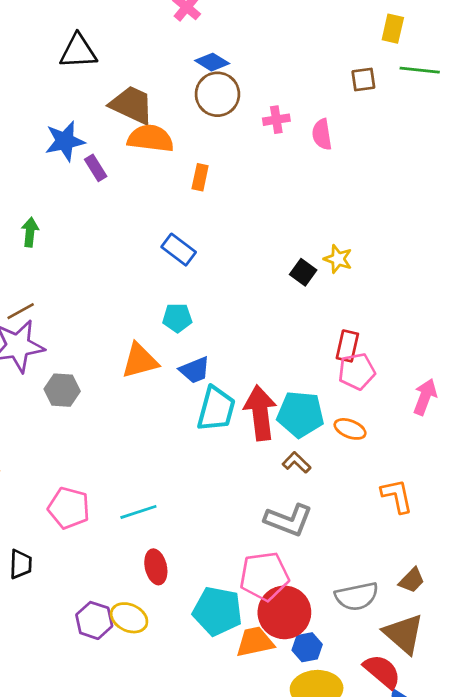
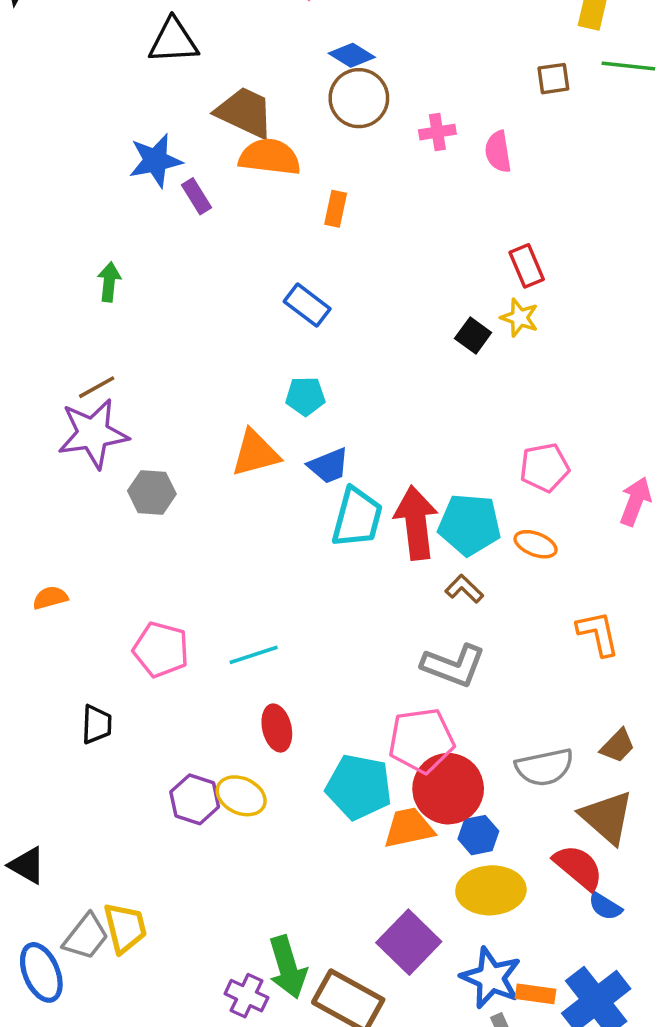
red rectangle: (347, 346) -> (527, 266), moved, turned -36

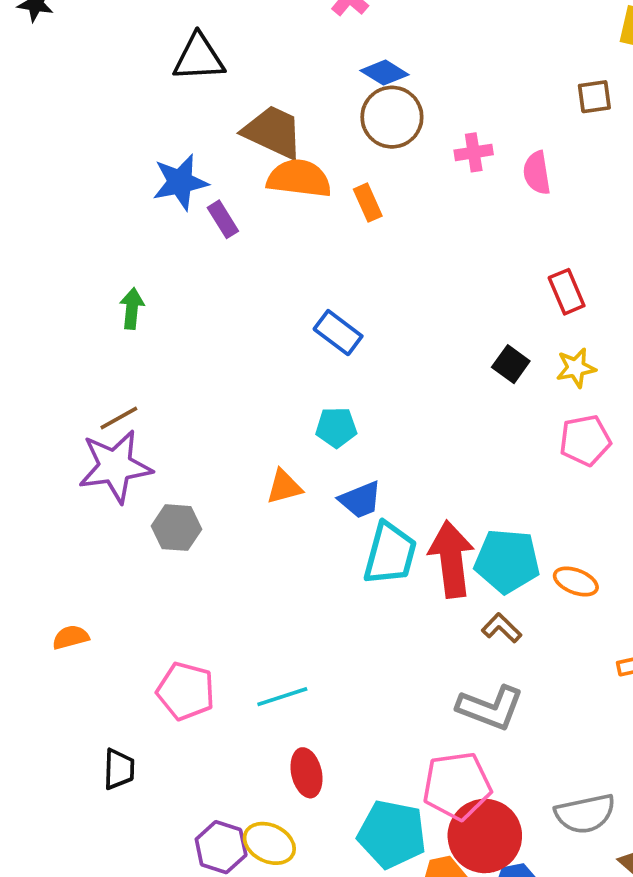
orange rectangle: (336, 209) -> (368, 203), moved, turned -36
yellow star: (519, 318) -> (576, 368), moved, turned -30
orange triangle: (255, 453) -> (284, 487), size x0.7
pink pentagon: (544, 467) -> (585, 440), moved

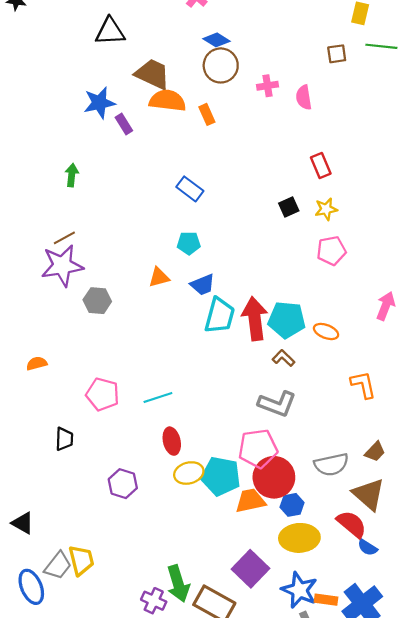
black square: (511, 364) -> (289, 207), turned 30
yellow ellipse: (269, 843) -> (189, 473), moved, turned -40

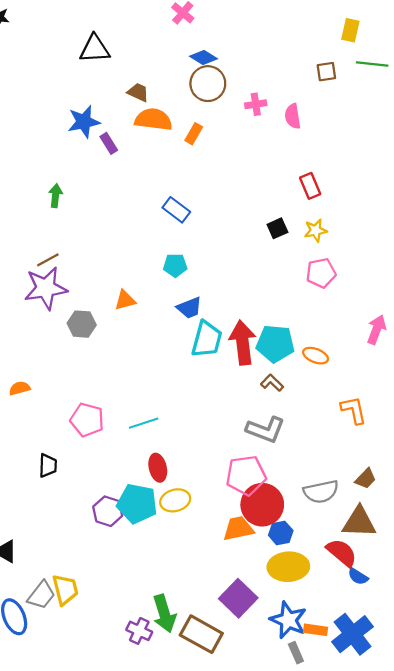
brown trapezoid: (153, 74) -> (138, 92), size x0.6
orange rectangle: (207, 114) -> (194, 134), turned 54
orange triangle: (159, 277) -> (125, 300), moved
cyan pentagon: (221, 476) -> (137, 504), moved
brown triangle: (369, 494) -> (359, 522), turned -39

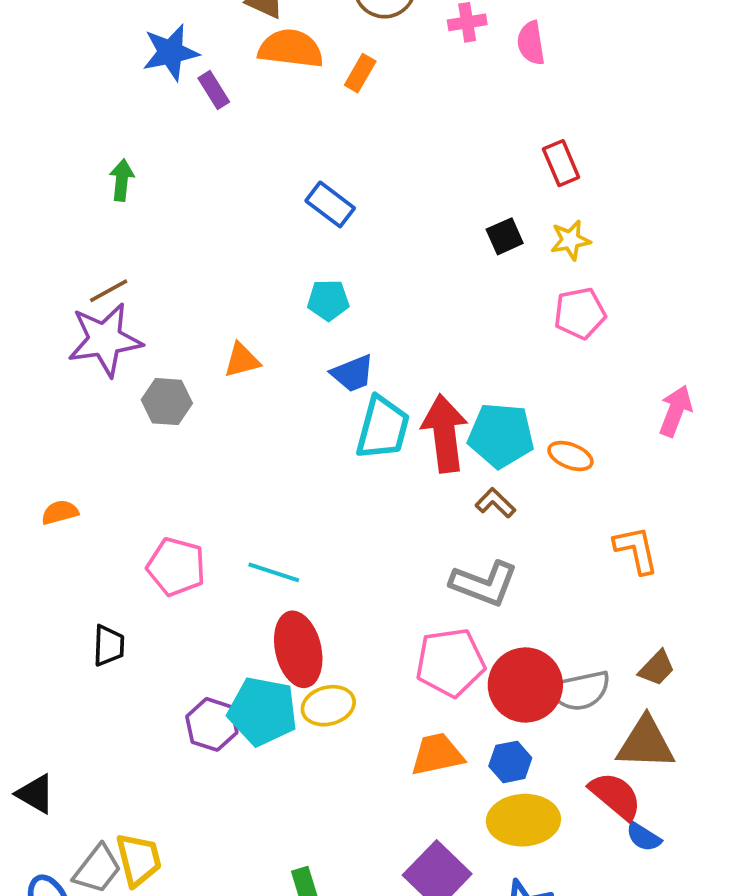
cyan line: (144, 423) -> (274, 572), turned 36
red ellipse: (158, 468) -> (298, 649), size x1.5
red circle: (262, 505) -> (525, 685), moved

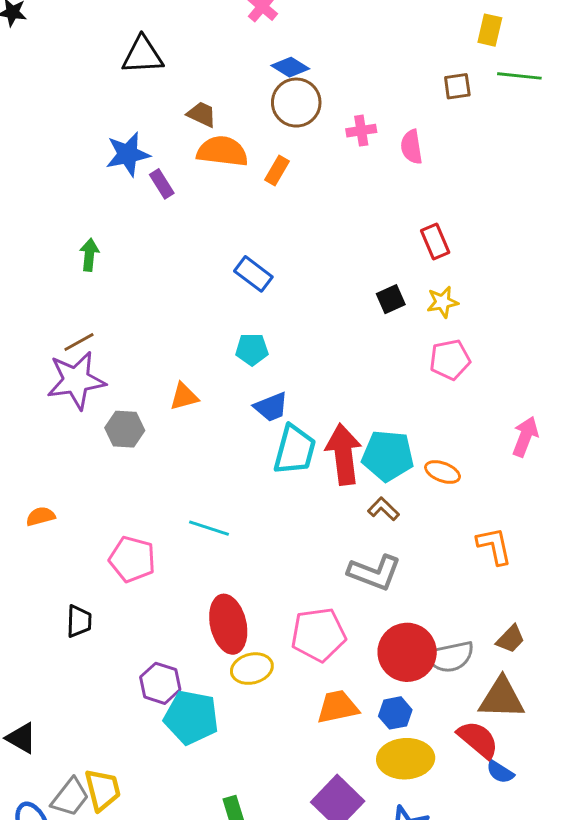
cyan line: (274, 572) -> (209, 528), moved
pink pentagon: (450, 662) -> (318, 635), moved
cyan pentagon: (263, 711) -> (191, 717), moved

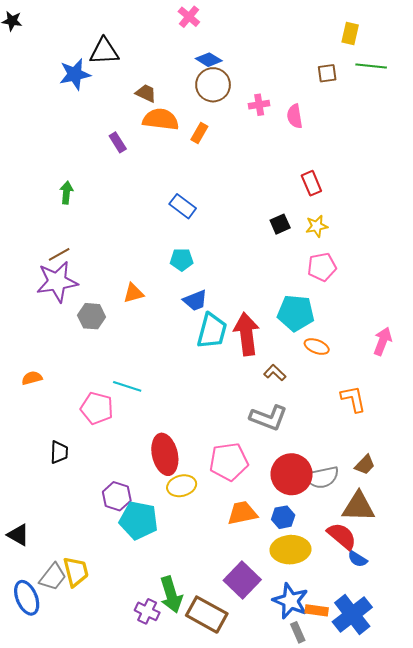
blue star: (128, 154) -> (75, 74), moved
pink arrow: (525, 437) -> (383, 341), moved
cyan pentagon: (388, 456) -> (296, 313), moved
cyan line: (209, 528) -> (127, 386), moved

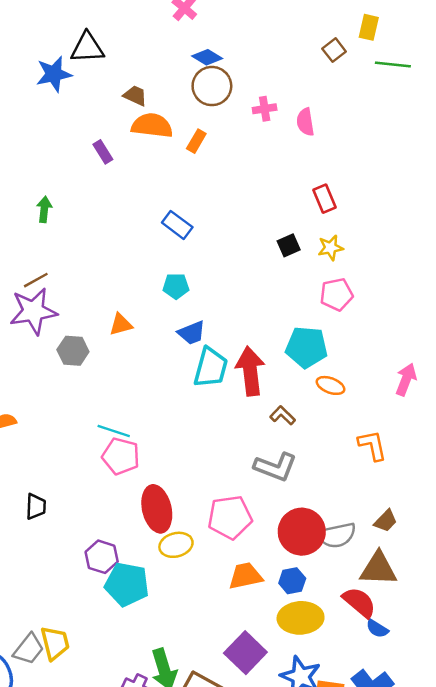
brown square: (327, 73) -> (334, 50), moved, turned -30
pink pentagon: (97, 408) -> (121, 456), moved

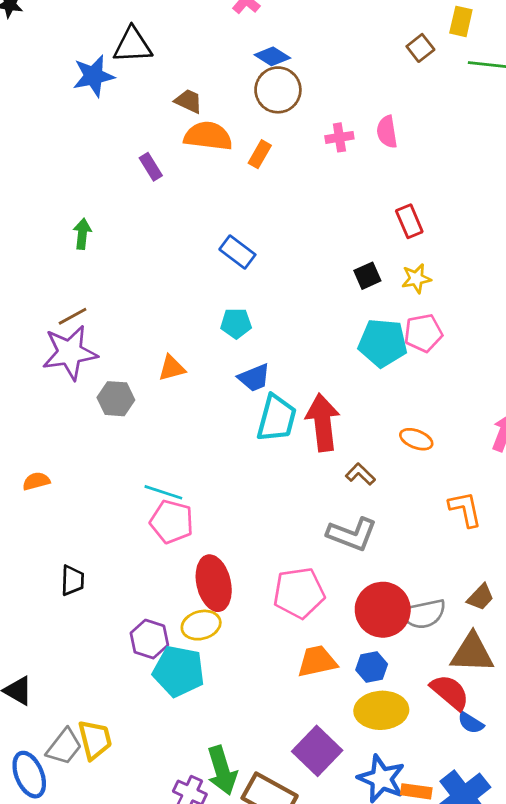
pink cross: (265, 109) -> (339, 137), moved
cyan pentagon: (307, 347) -> (383, 343), moved
yellow ellipse: (176, 545) -> (201, 625), moved

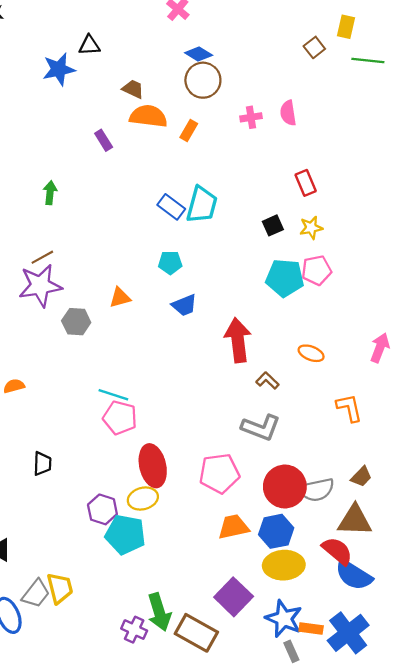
black triangle: (133, 45) -> (89, 45), size x0.7
cyan trapezoid: (277, 418) -> (202, 205), moved
blue hexagon: (372, 667) -> (276, 531), size x1.4
blue semicircle: (471, 723) -> (354, 575), size x1.8

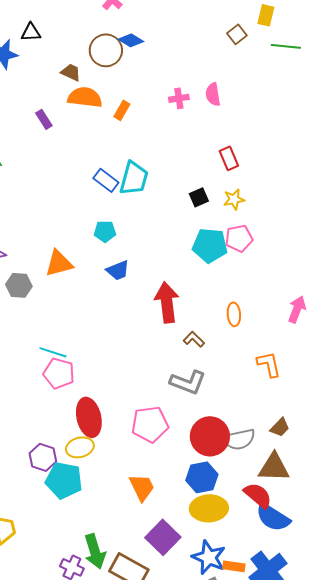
brown circle: (203, 80) -> (106, 50), moved
orange triangle: (120, 298) -> (59, 263), size x1.4
orange ellipse: (311, 353) -> (234, 314), turned 65
orange trapezoid: (234, 527) -> (142, 487), moved, turned 76

